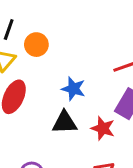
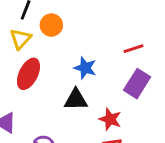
red star: (103, 128) -> (110, 119), moved

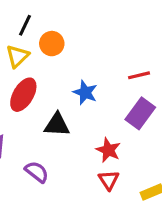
black triangle: (76, 100) -> (57, 125), moved

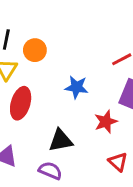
black triangle: (57, 125) -> (61, 141), moved
red star: (108, 150) -> (106, 122), moved, turned -30

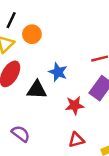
black triangle: (61, 141) -> (37, 90), moved
red triangle: (118, 162) -> (76, 140), turned 49

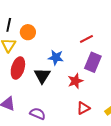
black triangle: (37, 90) -> (42, 76), turned -48

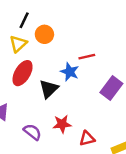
red line: (86, 39) -> (87, 57), moved
red star: (75, 81) -> (62, 124), moved

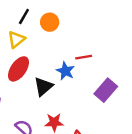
orange circle: (44, 34) -> (50, 22), moved

